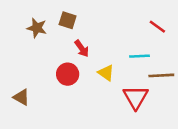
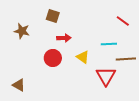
brown star: (37, 28) -> (22, 31), moved
red arrow: (82, 48) -> (64, 38), turned -56
brown triangle: (21, 97) -> (19, 85), moved

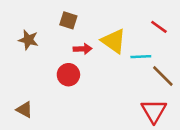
yellow triangle: (83, 57) -> (114, 41), moved, size x1.5
brown line: (126, 59) -> (163, 76), turned 48
red triangle: (106, 76) -> (154, 111), moved

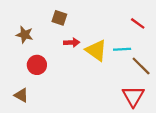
yellow triangle: (114, 41) -> (96, 50), moved
red circle: (68, 75) -> (37, 65), moved

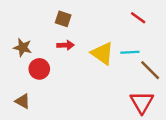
red line: (138, 23) -> (138, 18), moved
brown star: (25, 35) -> (23, 47), moved
red arrow: (72, 42) -> (66, 45), moved

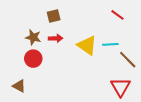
brown square: (63, 19) -> (54, 16), turned -32
brown star: (23, 47) -> (33, 37), moved

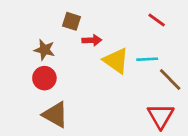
brown square: (54, 16) -> (71, 21), turned 32
red arrow: (56, 38) -> (92, 40), moved
brown triangle: (19, 86) -> (55, 115), moved, size x1.5

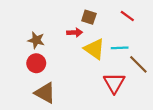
brown square: (71, 21) -> (89, 17), moved
red triangle: (161, 116) -> (114, 83), moved

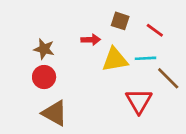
red line: (127, 16) -> (155, 30), moved
brown square: (89, 17) -> (120, 21), moved
yellow triangle: (94, 49) -> (115, 60), turned -45

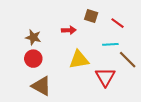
yellow triangle: (115, 60) -> (79, 60), moved

